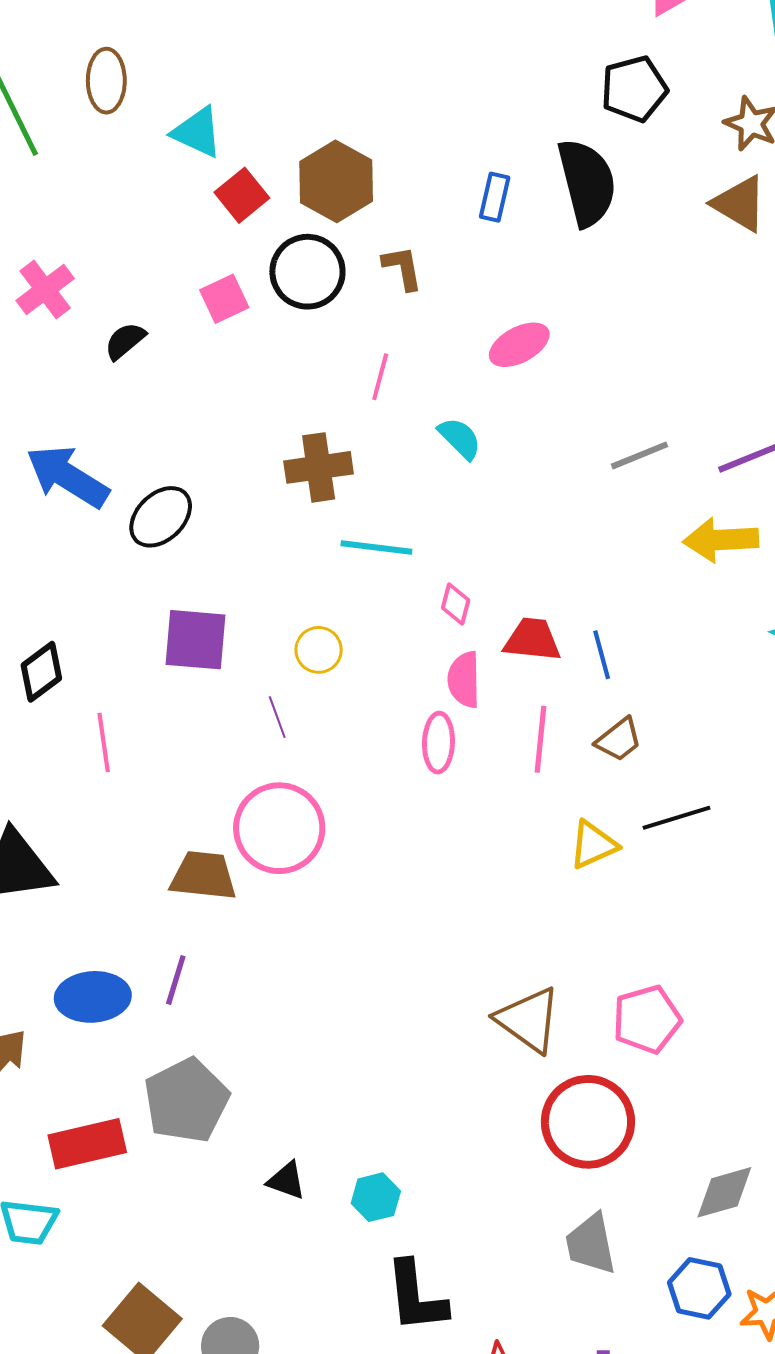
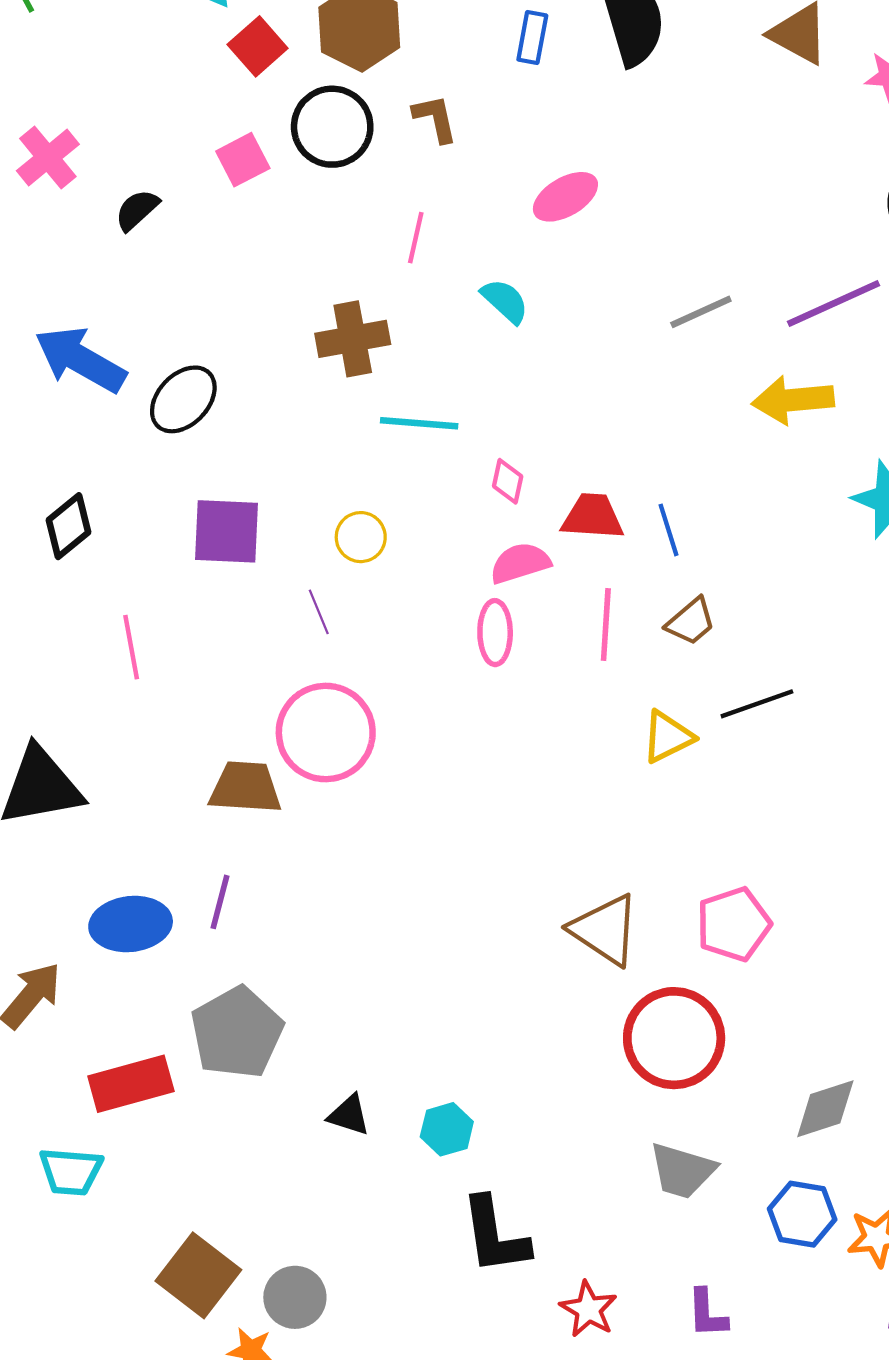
black diamond: (41, 672) -> (68, 526), moved
pink semicircle: (464, 680) -> (520, 563), turned 76
gray trapezoid: (591, 1244) -> (682, 1171), turned -60

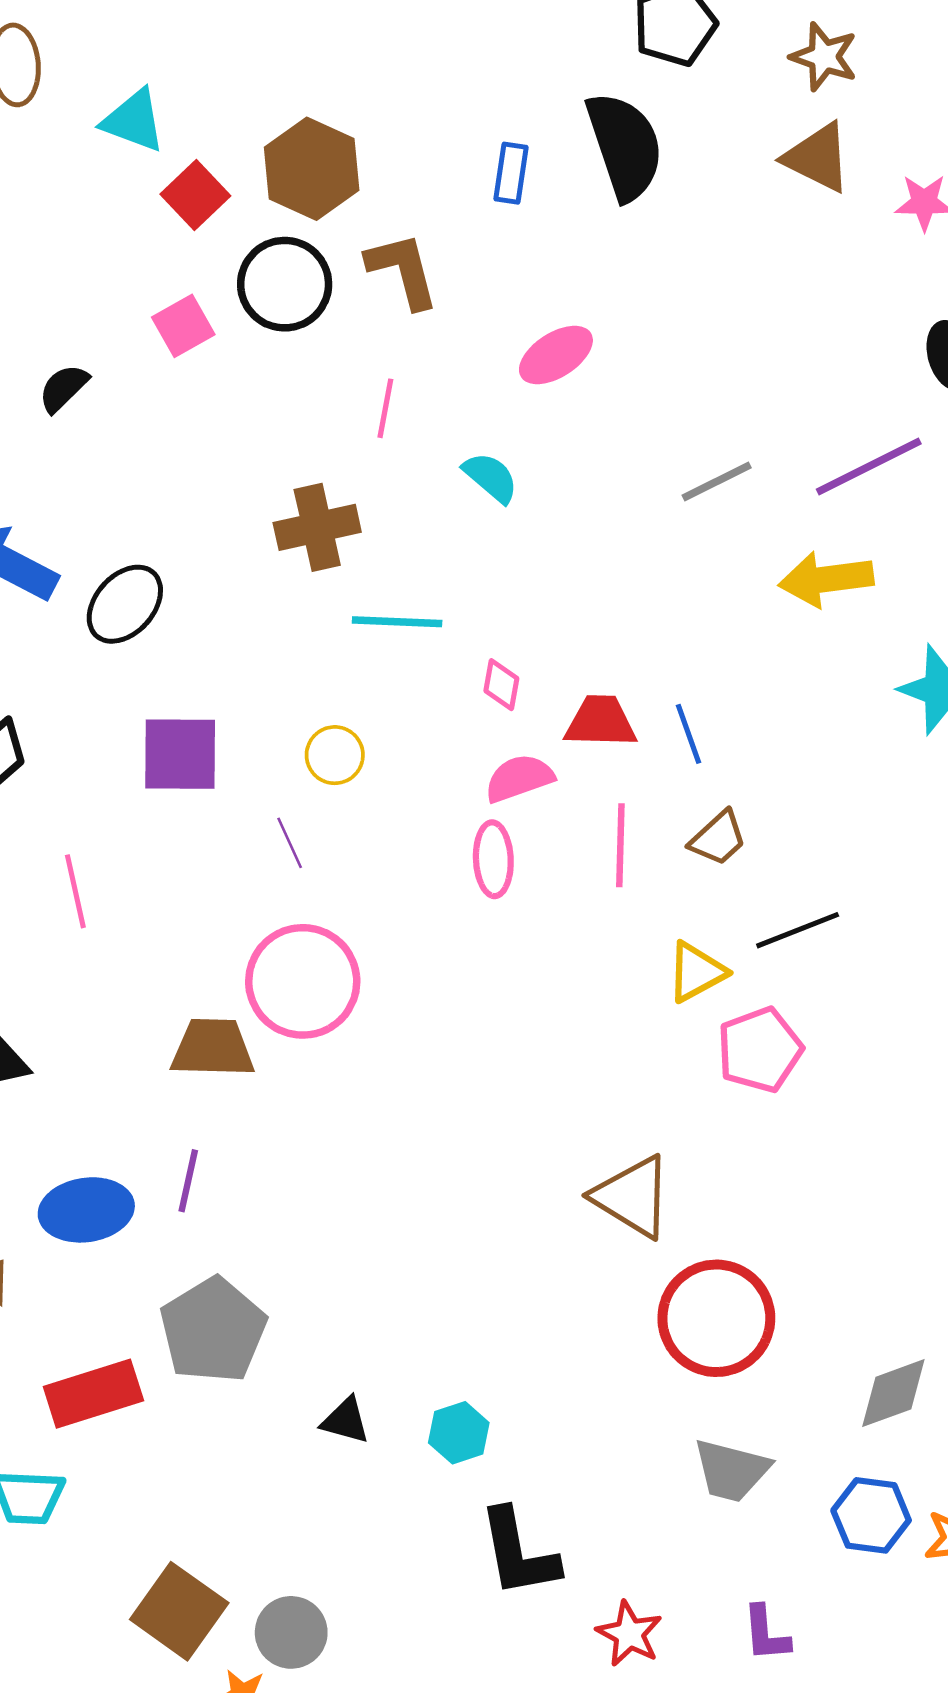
brown L-shape: (435, 118) -> (403, 270), size x1.4
pink pentagon: (733, 924) -> (760, 1050), moved

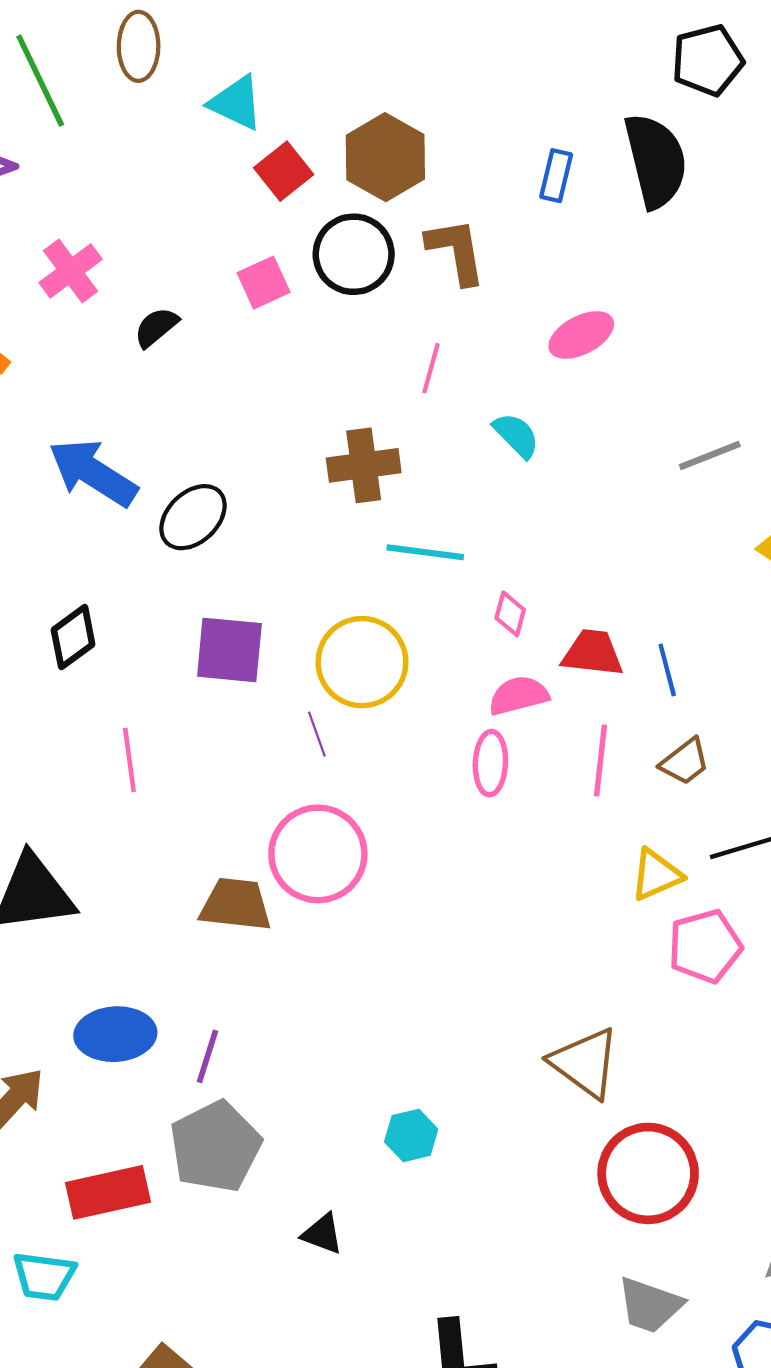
yellow circle: (335, 755) -> (362, 662), size x1.8
purple line: (188, 1181) -> (207, 1056), moved
cyan hexagon: (459, 1433) -> (411, 1135), moved

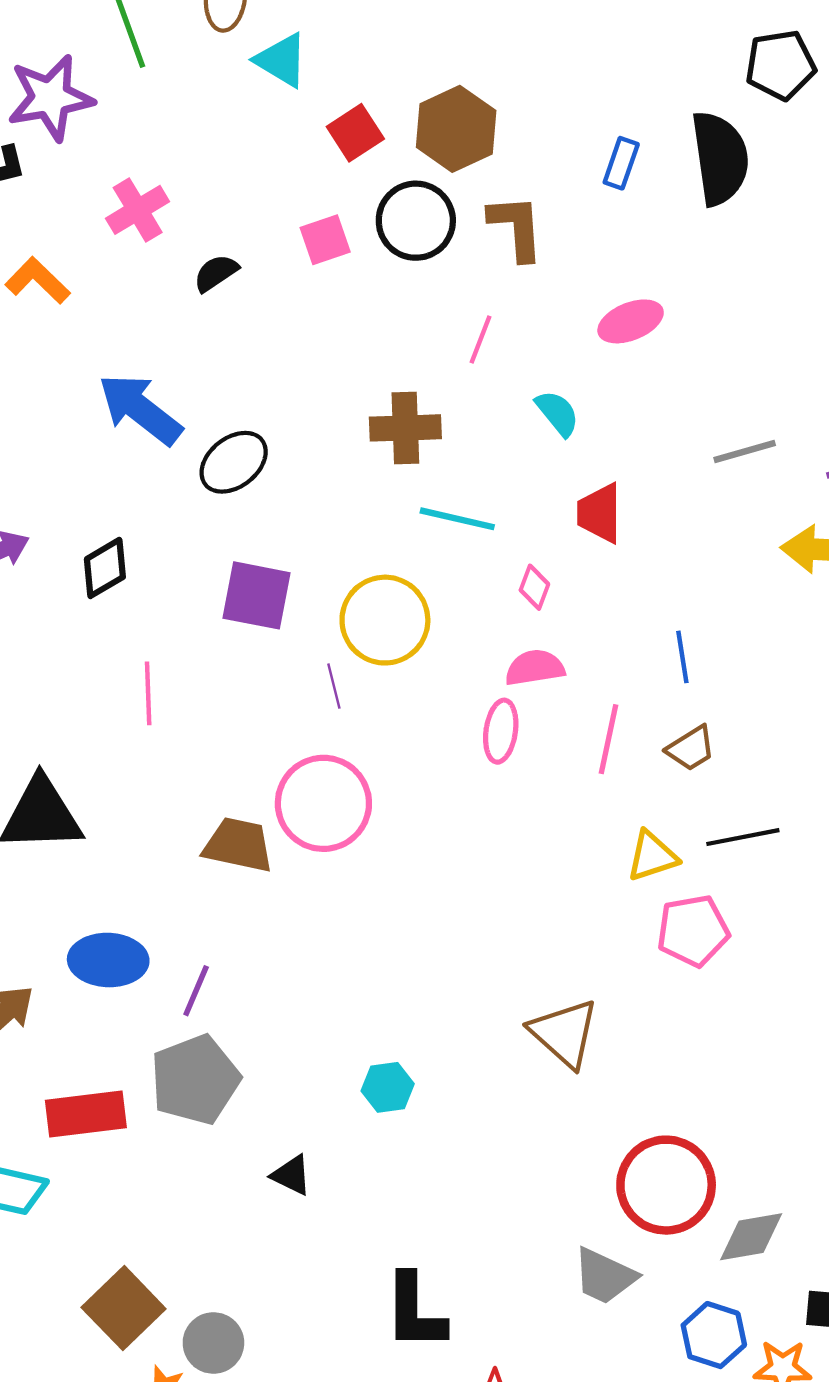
cyan triangle: (236, 103) -> (282, 60), moved
red trapezoid: (593, 653) -> (599, 513), moved, turned -102
red circle: (648, 1173) -> (666, 1185), moved

